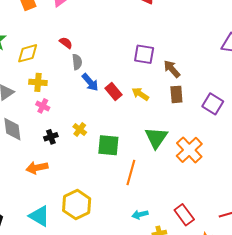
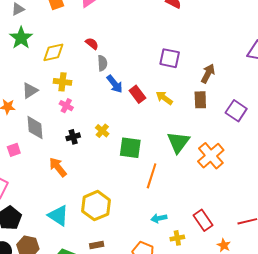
brown arrow: (172, 69) -> (208, 74), moved, turned 66
orange arrow: (37, 168) -> (58, 167), turned 60

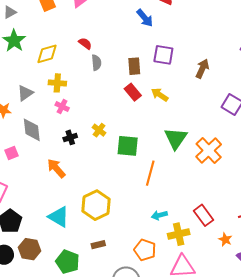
blue arrow: (115, 84) -> (145, 18), moved
brown rectangle: (200, 100) -> (134, 66), moved
yellow cross: (177, 238) -> (179, 234), size x1.5

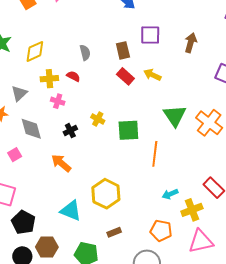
red semicircle: (85, 43) -> (73, 76), moved

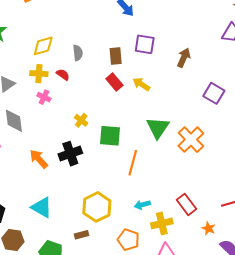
yellow diamond: (35, 51) -> (43, 46), moved
black cross: (70, 131) -> (70, 154), moved, size x1.6
yellow hexagon: (106, 194) -> (97, 207), moved

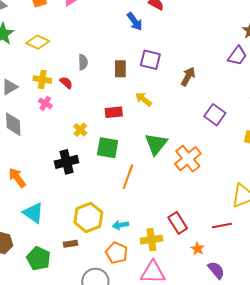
yellow diamond: (43, 46) -> (38, 42), moved, turned 35
red rectangle: (114, 82) -> (114, 112), moved, turned -60
orange arrow: (39, 159) -> (17, 178), moved
cyan arrow: (142, 205) -> (120, 225), moved

